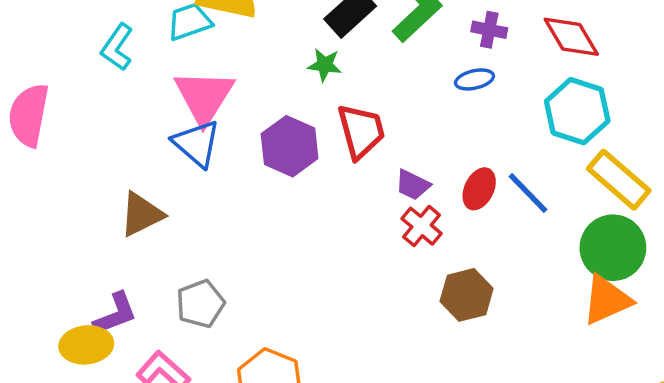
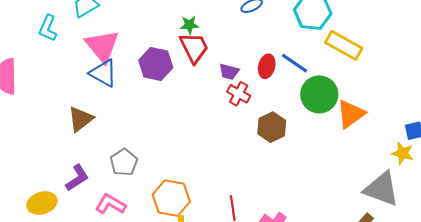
green star: (325, 65) -> (189, 25), moved
green circle: (613, 248) -> (319, 94), moved
yellow ellipse: (86, 345) -> (42, 203), moved

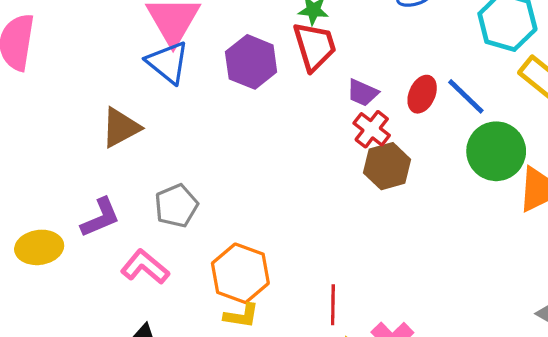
brown hexagon: (272, 127) -> (387, 166), moved

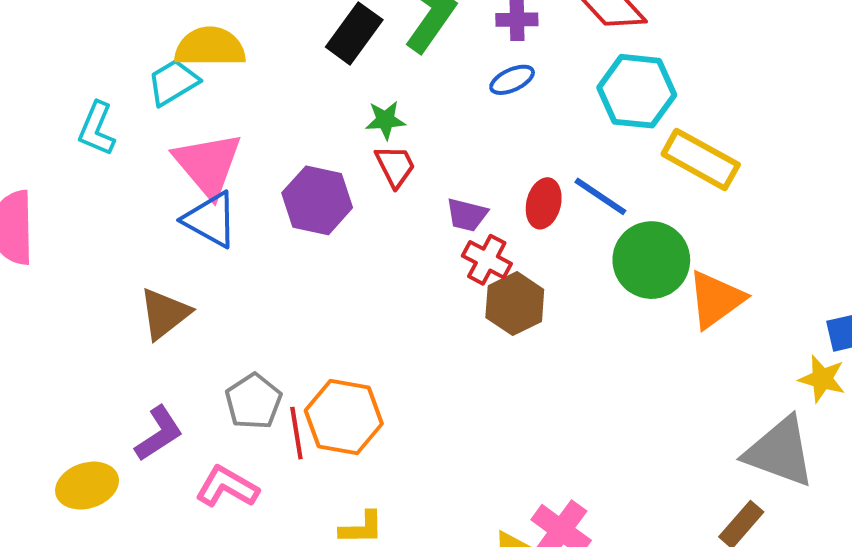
red trapezoid: (315, 46) -> (395, 166), size x0.7
orange hexagon: (240, 273) -> (344, 417), moved
red line: (333, 305) -> (296, 433), moved

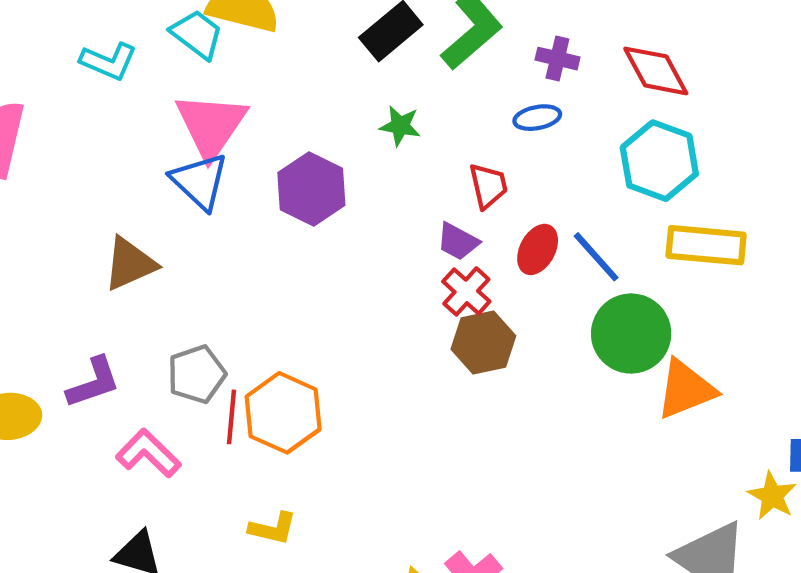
cyan trapezoid: (173, 82) -> (197, 34), turned 54
cyan L-shape: (97, 129) -> (109, 61), turned -104
yellow rectangle: (701, 159) -> (706, 245), turned -38
red trapezoid: (395, 166) -> (488, 186), moved

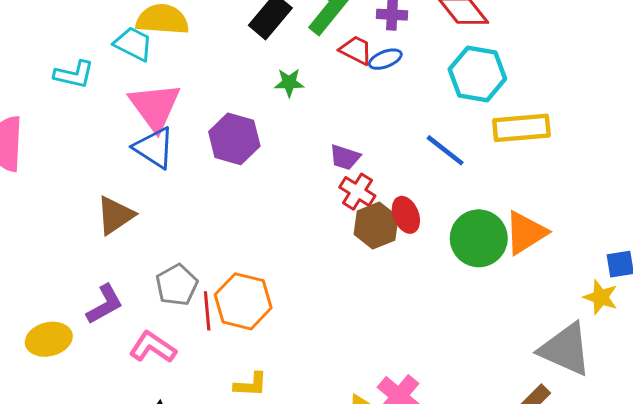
red trapezoid: (488, 186) -> (356, 50), moved, turned -40
red ellipse: (538, 249) -> (406, 215), moved, turned -40
green circle: (631, 334) -> (479, 238), moved

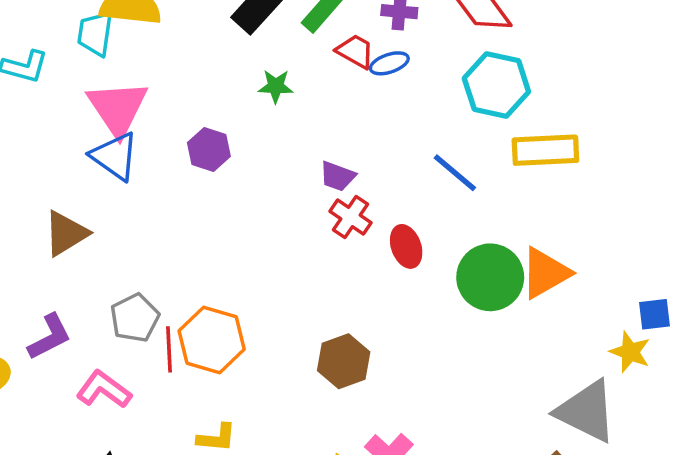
cyan trapezoid: (133, 44) -> (95, 34), turned -111
purple hexagon: (234, 139) -> (209, 150), size x0.7
brown hexagon: (376, 226) -> (344, 361), moved

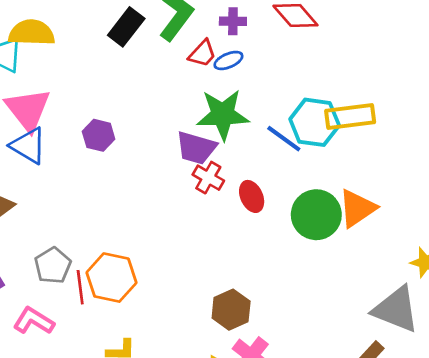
red trapezoid: (355, 51) -> (202, 53), turned 108
cyan hexagon: (496, 85) -> (315, 122), moved
green star: (276, 86) -> (223, 115), moved, size x2.0
purple trapezoid: (337, 176) -> (196, 148), size x1.5
brown hexagon: (344, 361) -> (231, 310), moved

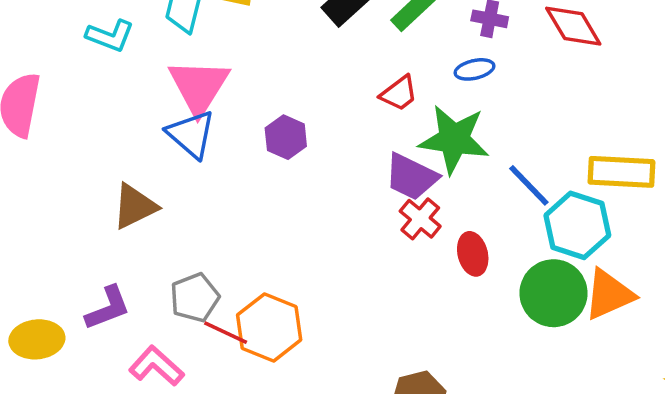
red trapezoid: (202, 53) -> (399, 93), moved
cyan hexagon: (315, 122) -> (577, 225), moved
red line: (80, 287) -> (226, 333), turned -68

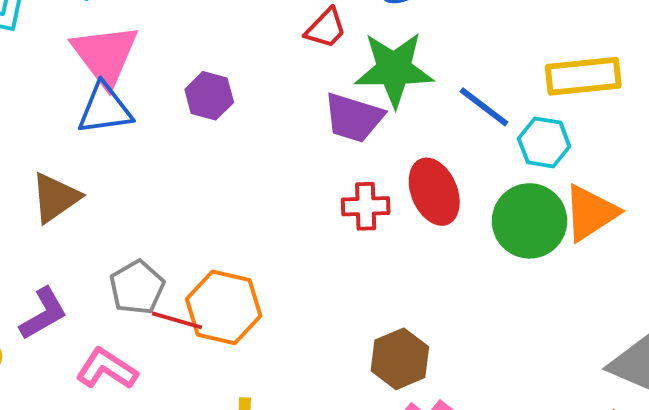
blue triangle: (191, 134) -> (105, 109), turned -40
red cross: (420, 219) -> (366, 206), moved, turned -33
cyan hexagon: (577, 225) -> (544, 142), size x0.7
red ellipse: (473, 254) -> (434, 192), size x1.4

